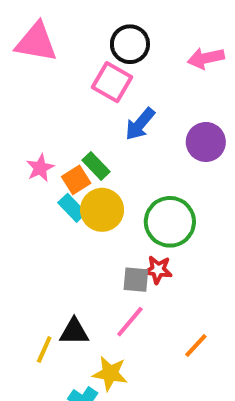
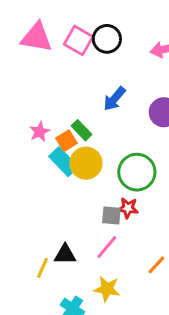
pink square: (112, 82) -> (78, 40), moved
cyan rectangle: (72, 208) -> (64, 162), size x1.4
yellow star: (110, 373) -> (107, 289), moved

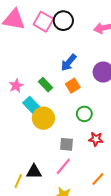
orange square: (67, 141) -> (73, 86), moved
yellow circle: (86, 163) -> (43, 118), moved
green circle: (137, 172) -> (84, 114), size x0.6
red star: (128, 208) -> (96, 139), moved

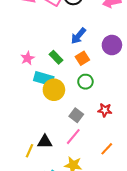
cyan rectangle: (33, 107) -> (44, 79), turned -30
green circle: (84, 114) -> (85, 82), moved
gray square: (66, 144) -> (76, 115), turned 32

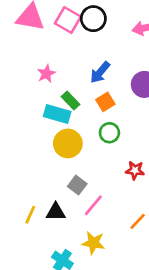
pink star: (27, 58) -> (46, 74), moved
cyan rectangle: (44, 79) -> (57, 114), moved
gray square: (76, 115) -> (77, 185), moved
yellow line: (30, 151) -> (30, 215), moved

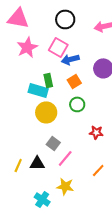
pink square: (68, 20) -> (58, 47), moved
blue arrow: (100, 72) -> (70, 59), turned 36
pink star: (46, 74) -> (27, 47), moved, size x1.5
green rectangle: (70, 101) -> (48, 80), turned 32

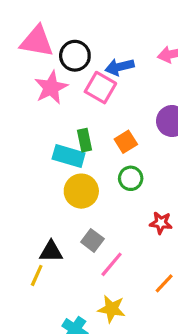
black circle: (65, 19) -> (75, 56), moved
blue arrow: (70, 59) -> (119, 67), moved
black triangle: (37, 163) -> (51, 252), moved

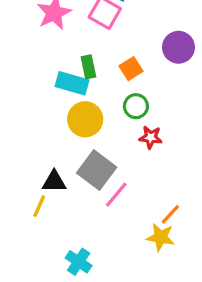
red star: (161, 223) -> (151, 137), moved
gray square: (92, 240) -> (97, 170), size x1.6
yellow star: (112, 309) -> (160, 237), moved

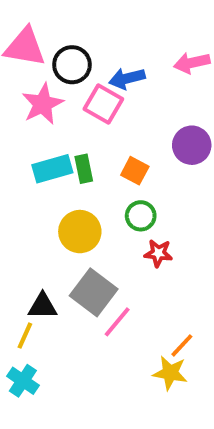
orange square: (131, 69) -> (135, 171), turned -30
cyan rectangle: (72, 83) -> (52, 169), moved, turned -32
cyan cross: (79, 262) -> (23, 381), moved

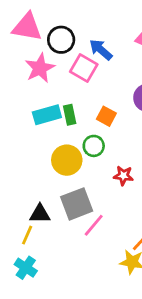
blue arrow: (127, 78) -> (101, 50), turned 55
green circle: (141, 216) -> (94, 146), moved
gray square: (94, 292) -> (77, 204), turned 32

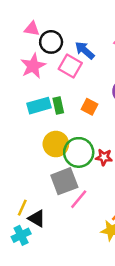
pink triangle: (27, 27) -> (32, 29), moved, size x0.6
green circle: (94, 146) -> (79, 152), moved, size x1.6
black triangle: (40, 214) -> (37, 218), moved, turned 30
cyan cross: (26, 268) -> (21, 235), turned 30

